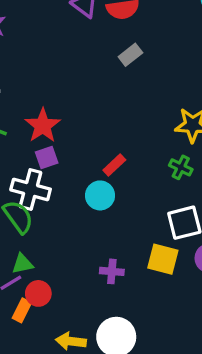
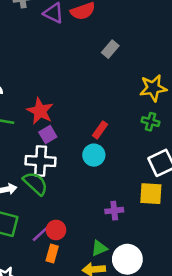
gray rectangle: (130, 55) -> (110, 49), moved
green triangle: (23, 264) -> (99, 248), moved
red circle: (38, 293) -> (56, 230), moved

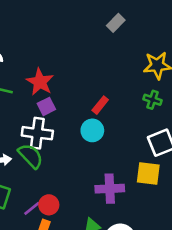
purple cross: (114, 211) -> (110, 189), size x1.5

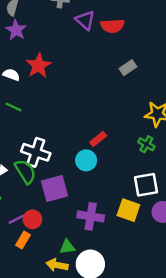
red star: (40, 82) -> (39, 66), moved
purple square: (46, 106) -> (55, 188), moved, size x1.6

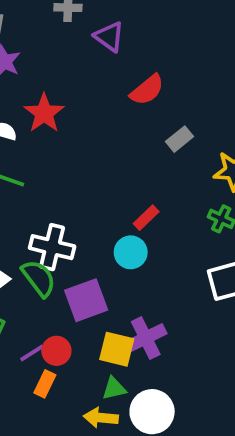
red semicircle: (113, 26) -> (147, 90), moved, turned -30
gray rectangle: (128, 68) -> (180, 139), moved
yellow square: (128, 210) -> (117, 349), moved
purple cross: (91, 216) -> (146, 338), turned -30

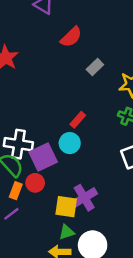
purple square: (86, 300) -> (43, 157), moved
red circle: (56, 351) -> (35, 183), moved
orange rectangle: (45, 384) -> (16, 191), moved

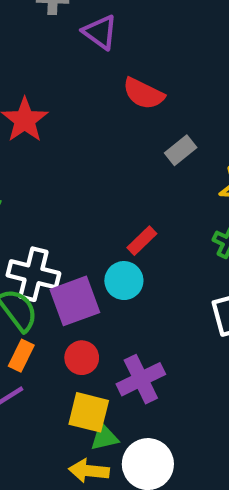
red semicircle: (71, 37) -> (143, 94), turned 65
red circle: (35, 183) -> (82, 358), moved
yellow square: (66, 207) -> (89, 412), moved

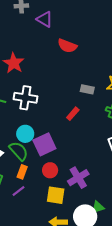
gray rectangle: (181, 150) -> (87, 89), moved, turned 56
white cross: (33, 274) -> (25, 98), moved
cyan circle: (124, 281) -> (25, 134), moved
green triangle: (104, 437) -> (98, 207), moved

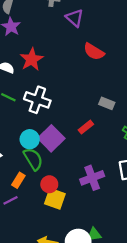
purple square: (44, 144) -> (51, 138), moved, turned -30
green semicircle: (19, 151) -> (33, 159), moved
purple cross: (78, 178) -> (92, 178), moved
yellow square: (56, 195) -> (55, 199), moved

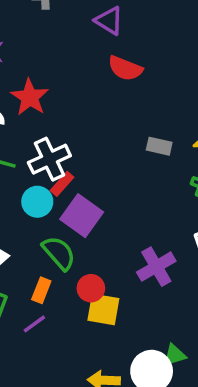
purple triangle: (75, 18) -> (109, 21), moved
white cross: (37, 100) -> (49, 159), turned -35
red rectangle: (86, 127) -> (62, 184), moved
cyan circle: (30, 139) -> (37, 202), moved

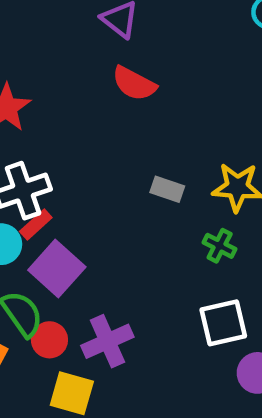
purple cross: (156, 267) -> (107, 341), moved
red circle: (91, 288) -> (49, 340), moved

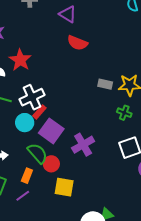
gray rectangle: (167, 189) -> (105, 84), moved
purple cross: (107, 341) -> (83, 145), moved

